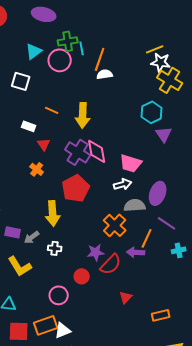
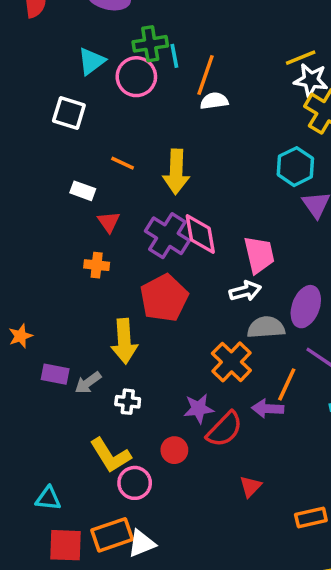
pink trapezoid: (131, 163) -> (259, 255), turned -120
orange cross: (37, 169) -> (97, 265), turned -32
yellow L-shape: (20, 266) -> (110, 455), moved

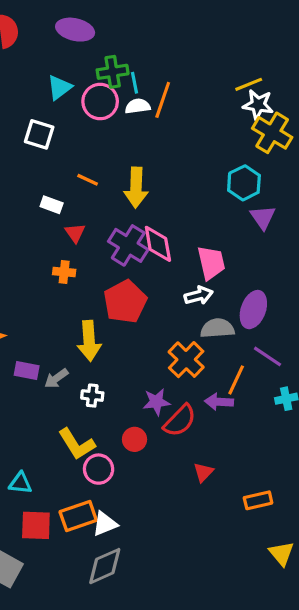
white semicircle: (214, 101) -> (138, 106), moved

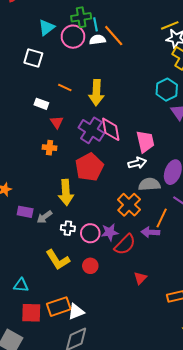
orange line: (163, 100) -> (114, 36), turned -60
red circle: (135, 439) -> (90, 266), moved
pink circle: (99, 469) -> (90, 233), moved

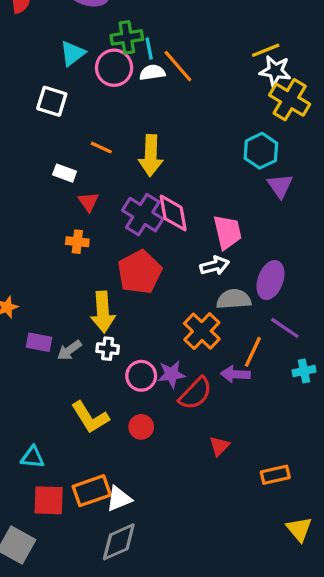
white cross: (68, 228) -> (108, 349), moved

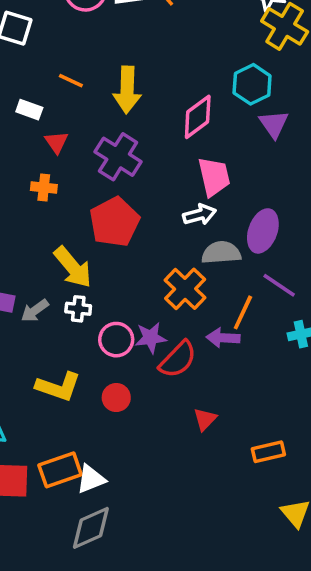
pink diamond: (173, 213) -> (198, 117), moved, turned 63
yellow arrow: (103, 312) -> (73, 267), turned -36
yellow L-shape: (90, 417) -> (58, 387), turned -39

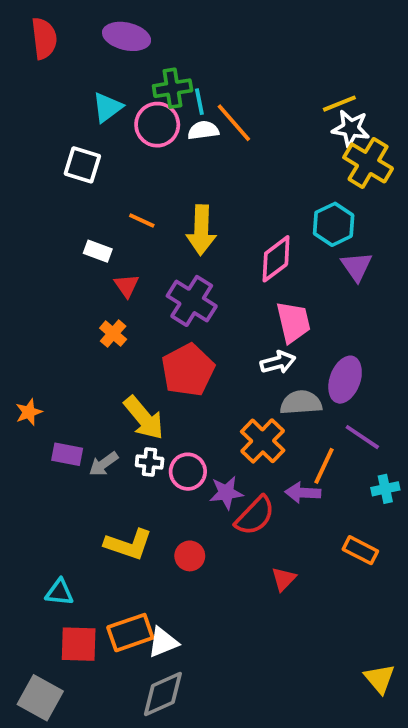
orange cross: (44, 187) -> (113, 334), turned 35
pink circle: (116, 340) -> (188, 472), moved
orange rectangle: (268, 452) -> (360, 550), moved, turned 40

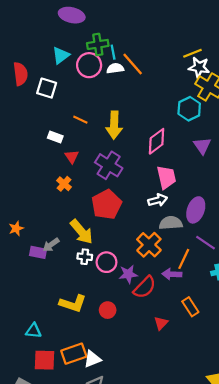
red semicircle: (44, 38) -> (21, 74), moved
cyan hexagon: (334, 224) -> (189, 109), moved
gray arrow: (104, 464) -> (51, 245), moved
orange rectangle: (360, 550) -> (190, 307), moved, turned 30

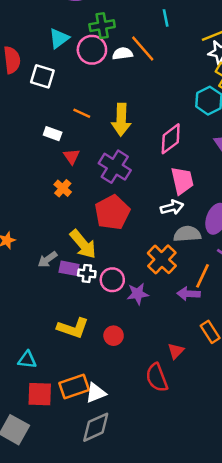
cyan line: (113, 52) -> (166, 18), moved
purple rectangle: (38, 252) -> (69, 268), moved
red semicircle: (145, 287) -> (157, 378), moved, turned 115

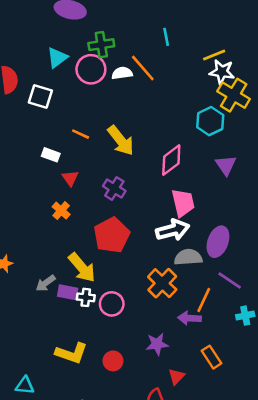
yellow arrow: (121, 120) -> (121, 141), turned -40
purple cross: (115, 167) -> (114, 189), size x0.7
white arrow: (172, 207) -> (173, 230), size x1.4
purple star: (138, 294) -> (157, 344), moved

